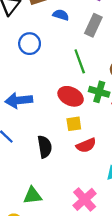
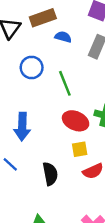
green line: (80, 61) -> (65, 83), moved
blue arrow: (19, 100) -> (22, 127), turned -80

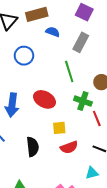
green line: (65, 83) -> (69, 71), moved
red ellipse: (76, 121) -> (45, 99), moved

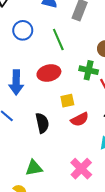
green line: (69, 71) -> (58, 40), moved
red ellipse: (45, 99) -> (49, 73), turned -35

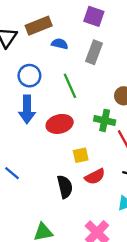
blue arrow: (16, 82) -> (27, 109), moved
black semicircle: (42, 123) -> (65, 187), moved

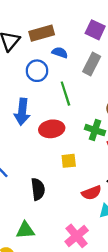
blue circle: (29, 76) -> (37, 71), moved
red semicircle: (95, 176) -> (91, 193), moved
black semicircle: (65, 187) -> (38, 189), moved

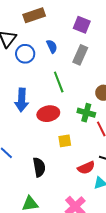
brown rectangle: (42, 33) -> (34, 15), moved
blue semicircle: (60, 53) -> (52, 46), turned 48
blue circle: (37, 71) -> (25, 54), moved

